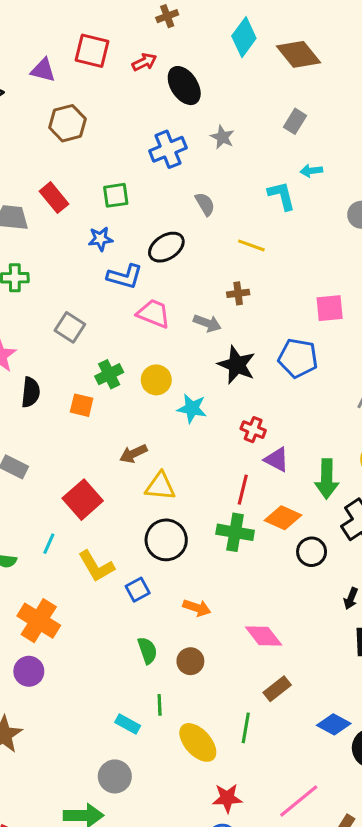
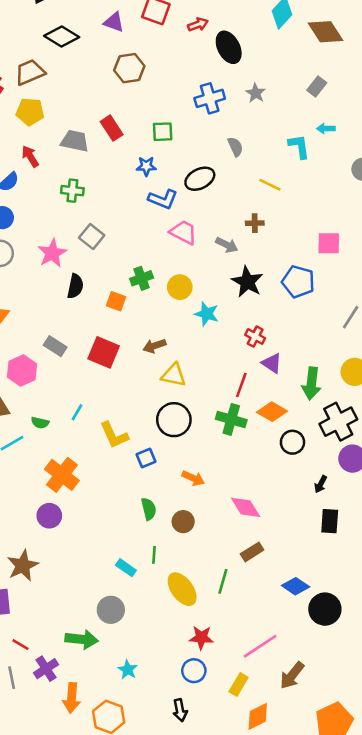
gray square: (70, 327) -> (92, 236), moved
red square: (83, 500) -> (104, 352), moved, turned -32

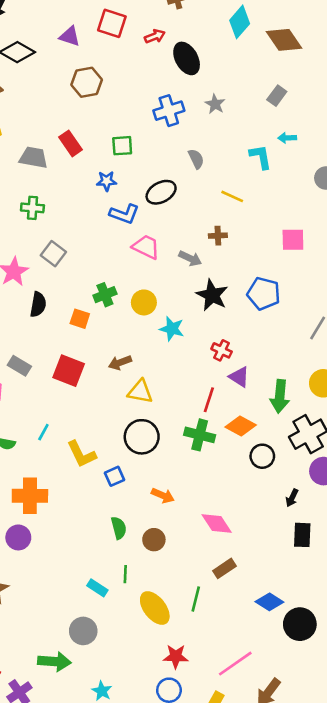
pink square: (329, 243) -> (293, 240), moved
orange cross: (62, 475) -> (30, 496), turned -36

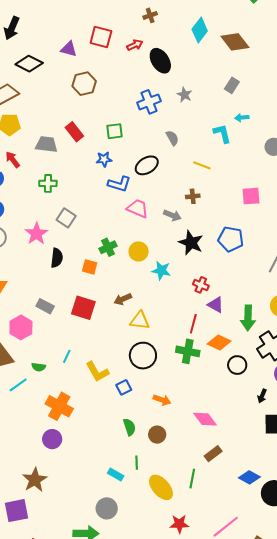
orange cross: (30, 496) -> (59, 406), turned 32

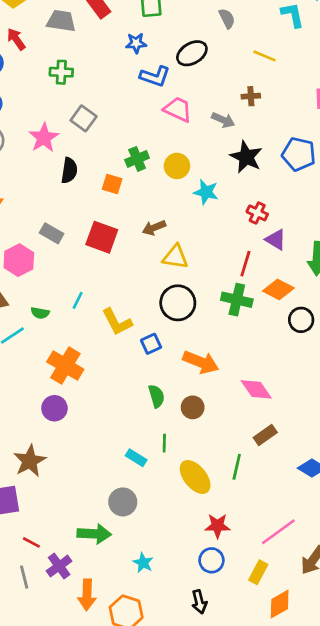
orange arrow: (162, 400) -> (201, 362), size x1.5

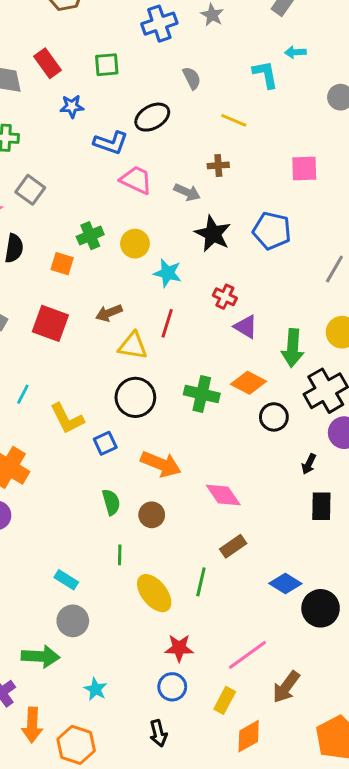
blue star: (136, 43) -> (72, 106), moved
red line: (245, 264) -> (167, 323), moved
cyan rectangle: (136, 458) -> (66, 580), moved

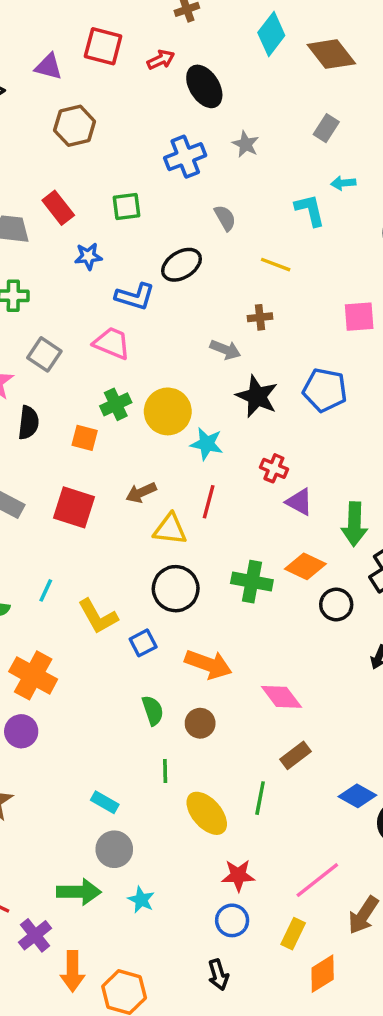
pink trapezoid: (136, 180) -> (112, 343), moved
yellow circle: (135, 244) -> (168, 411), size x1.4
cyan star: (95, 689) -> (141, 900), moved

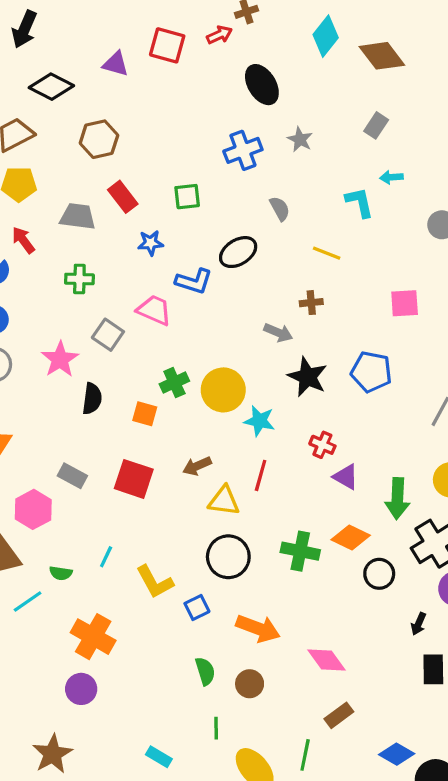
red arrow: (161, 60) -> (219, 35), moved
brown hexagon: (75, 126) -> (99, 139), moved
pink trapezoid: (112, 343) -> (154, 310), moved

